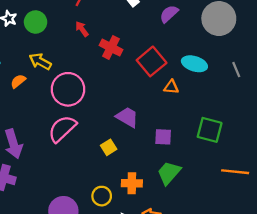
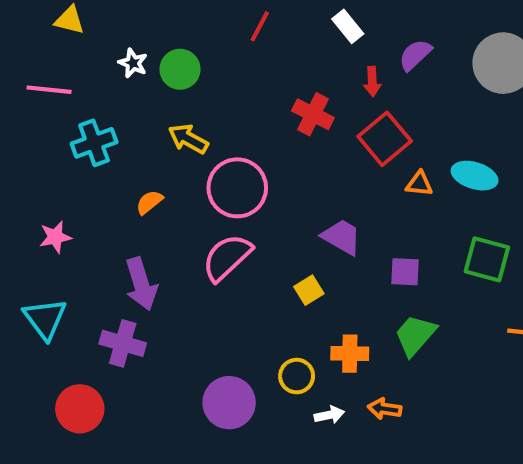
red arrow: (82, 29) -> (372, 81), moved, turned -147
cyan ellipse: (194, 64) -> (475, 176), moved
orange semicircle: (18, 81) -> (149, 202), moved

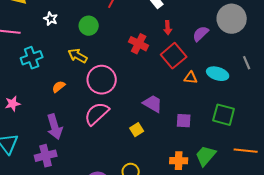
purple semicircle: (415, 55) -> (201, 34), moved
green circle: (180, 69) -> (89, 26), moved
green trapezoid: (415, 335) -> (206, 156), moved
purple cross: (123, 343) -> (46, 156), turned -30
orange cross: (350, 354) -> (179, 161), moved

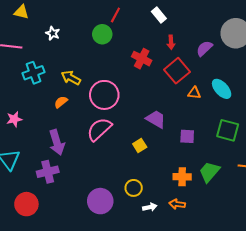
green circle: (89, 26) -> (102, 34), moved
yellow arrow: (78, 56) -> (71, 78), moved
cyan ellipse: (218, 74) -> (222, 89), turned 30

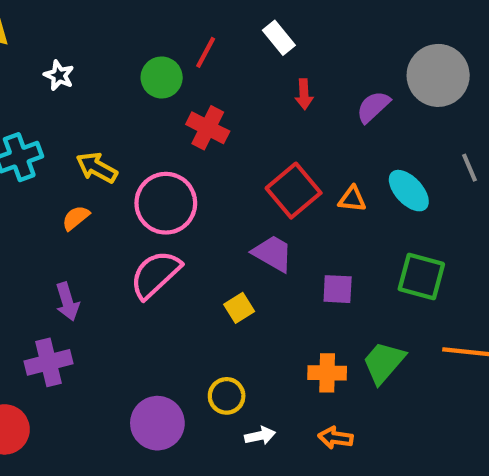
red line: (115, 15) -> (206, 52), moved
red cross: (142, 59) -> (208, 128), moved
red square: (177, 71) -> (294, 191), moved
purple arrow: (57, 142) -> (67, 302), size x0.7
orange arrow: (177, 204) -> (335, 438), moved

